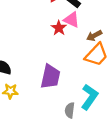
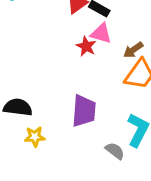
gray semicircle: (70, 110) -> (115, 151), turned 128

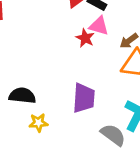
gray semicircle: (115, 151) -> (113, 135), size x1.4

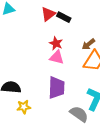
pink triangle: (99, 26) -> (57, 57), moved

